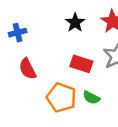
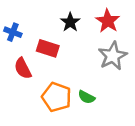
blue cross: (18, 33) -> (13, 32), turned 35
red rectangle: (81, 64) -> (48, 48), moved

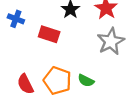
red semicircle: (23, 68) -> (25, 84), moved

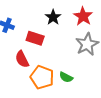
red semicircle: (25, 84) -> (22, 59), moved

